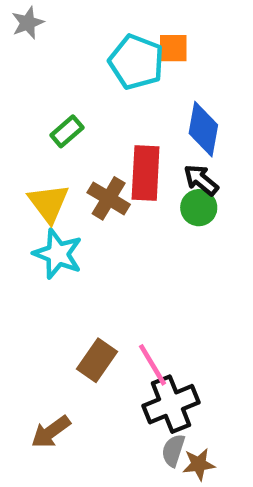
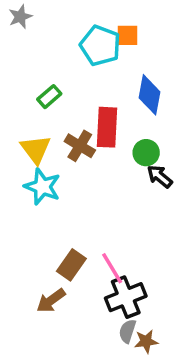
black arrow: (201, 180) -> (160, 176), moved
brown arrow: (51, 432) -> (51, 301), moved

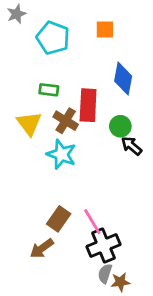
cyan pentagon: (100, 46) -> (53, 38), moved
green rectangle: (49, 97) -> (49, 90), moved, turned 48
cyan star: (42, 187) -> (61, 154), moved

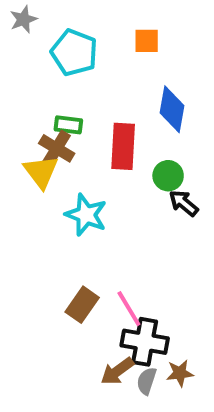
brown cross: (66, 121) -> (57, 148), moved
black cross: (104, 246) -> (145, 342), turned 32
brown arrow: (42, 248) -> (117, 371), moved
brown star: (120, 282) -> (180, 373), moved

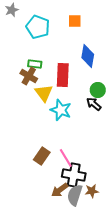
yellow triangle: (41, 172) -> (44, 93), moved
green circle: (168, 176) -> (98, 90), moved
cyan star: (86, 215) -> (61, 110), moved
gray semicircle: (147, 381) -> (75, 195), size x1.5

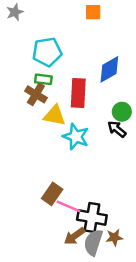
orange square: (75, 21) -> (93, 12), moved
cyan pentagon: (38, 27) -> (47, 52), moved, turned -30
blue diamond: (88, 56) -> (109, 69), turned 50
yellow triangle: (44, 93) -> (55, 115), turned -42
pink line: (66, 158) -> (68, 206), moved, turned -36

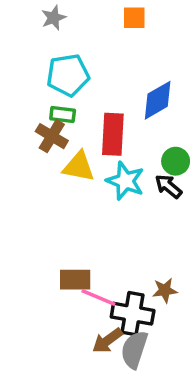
gray star: (15, 12) -> (54, 18), moved
cyan star: (76, 137) -> (125, 181), moved
brown rectangle: (52, 194) -> (75, 280), turned 55
brown star: (114, 237) -> (165, 290), moved

